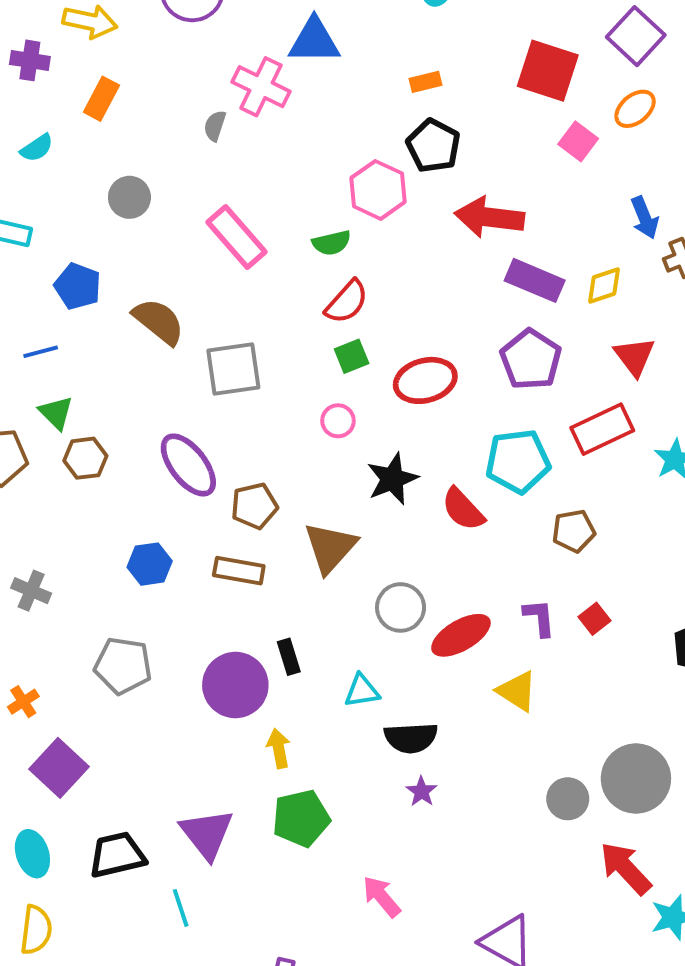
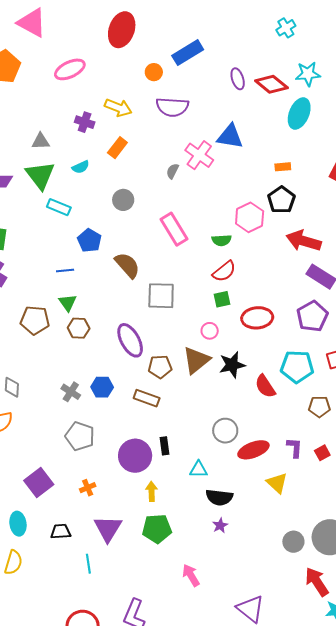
brown triangle: (330, 547) -> (196, 360), moved
gray cross: (31, 591) -> (71, 392), moved
orange cross: (23, 702) -> (88, 488), moved
black trapezoid: (117, 855) -> (61, 531), size x0.7

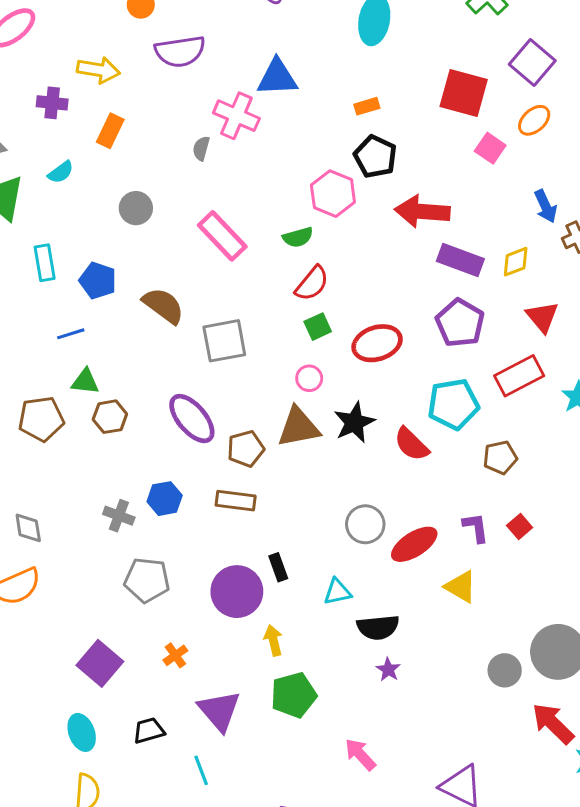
cyan rectangle: (59, 207) -> (45, 263), moved, turned 70
green triangle: (68, 303) -> (85, 382), turned -36
brown triangle: (196, 360) -> (299, 427), turned 40

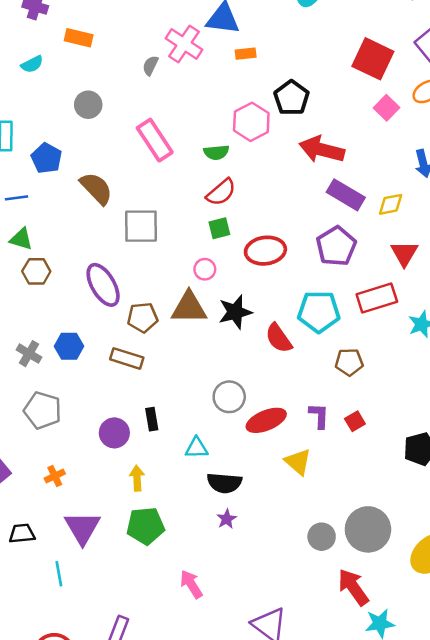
orange rectangle: (367, 106) -> (246, 54), moved
orange rectangle: (110, 131) -> (79, 38), turned 68
purple circle: (237, 592) -> (114, 433), size x0.7

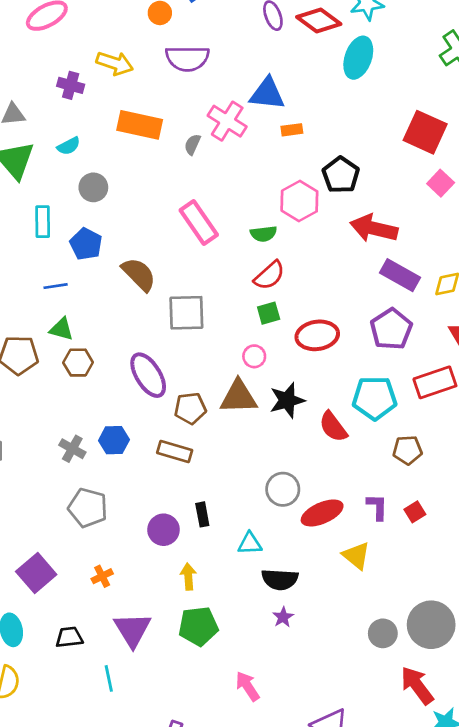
orange rectangle: (79, 38) -> (140, 125), moved, size x1.5
gray circle: (88, 105) -> (93, 187), moved

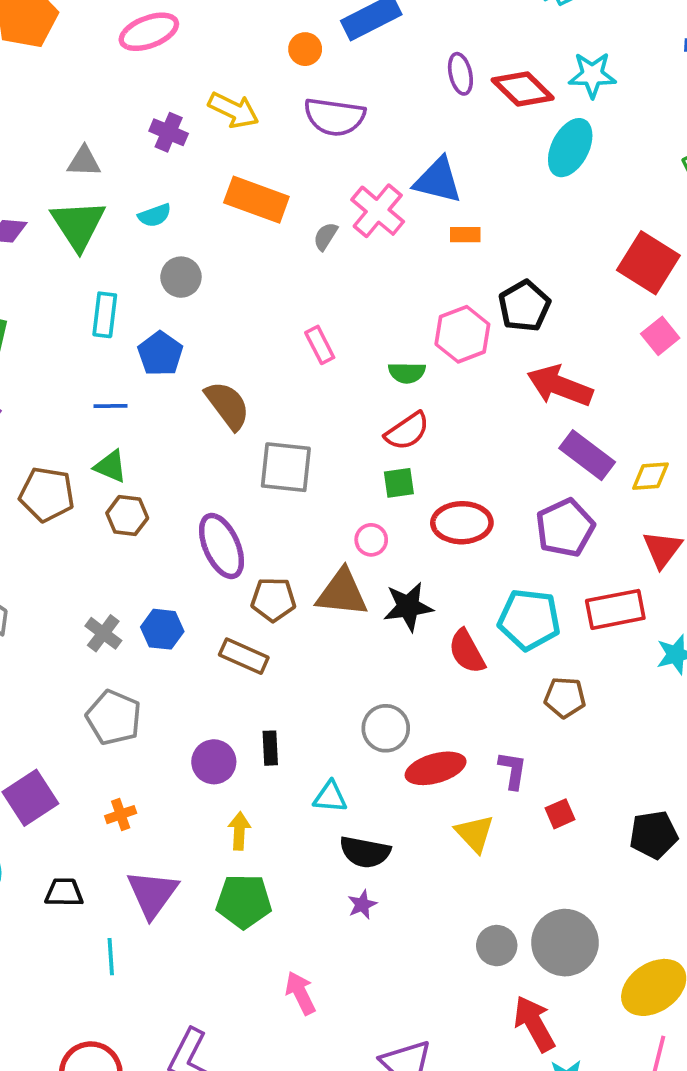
pink rectangle: (199, 222) -> (320, 345), size x0.6
red square: (415, 512) -> (560, 814), moved

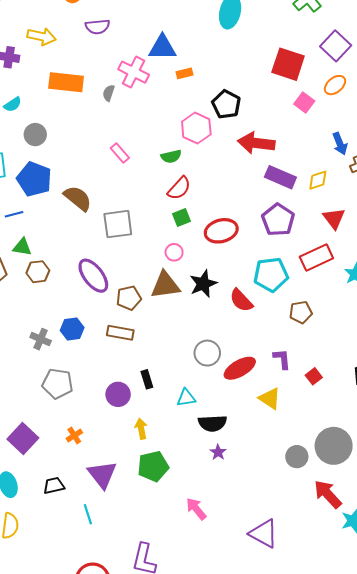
purple semicircle: (335, 117) -> (97, 27), size x0.7
blue pentagon: (160, 354) -> (34, 179), size x1.4

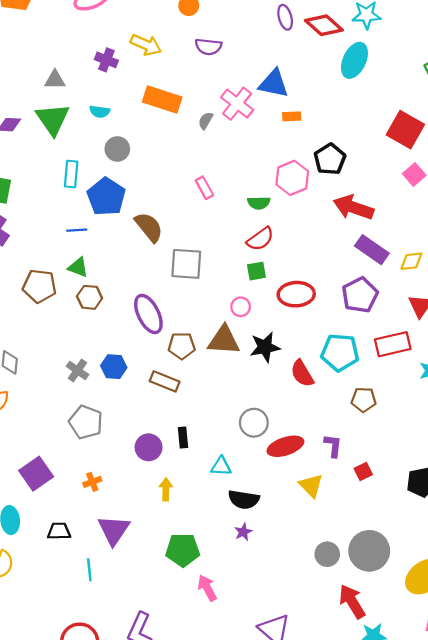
cyan semicircle: (13, 104) -> (100, 112), turned 30
green pentagon: (153, 466) -> (183, 550), moved

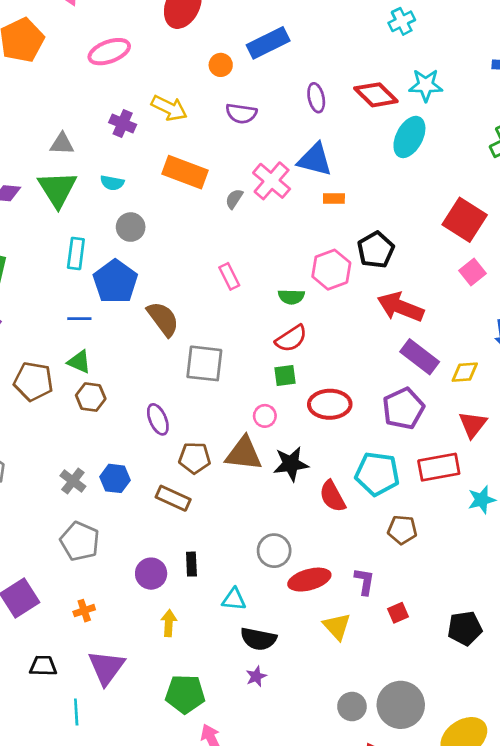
purple ellipse: (285, 17) -> (316, 98), moved
purple ellipse: (148, 314) -> (158, 419), size x0.7

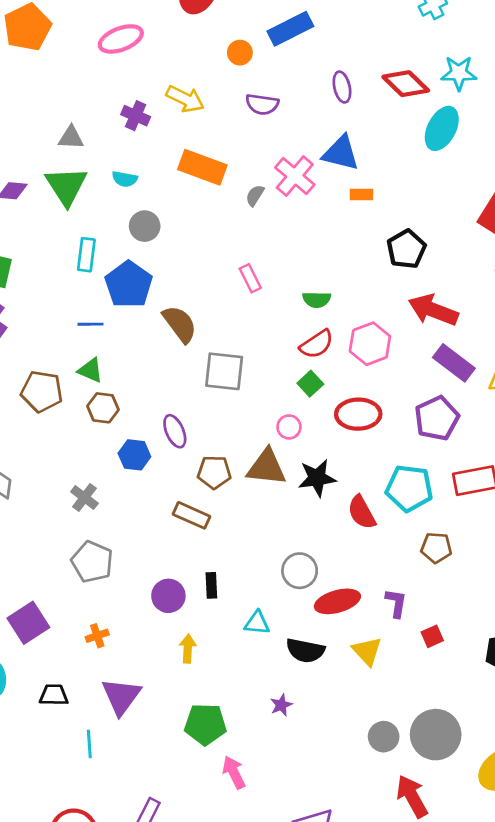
pink hexagon: (331, 270) -> (370, 344), moved
green square: (285, 375) -> (310, 384), turned -35
blue hexagon: (115, 478) -> (134, 455), moved
black semicircle: (258, 639) -> (305, 651), moved

